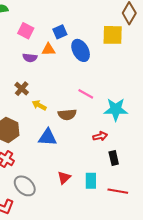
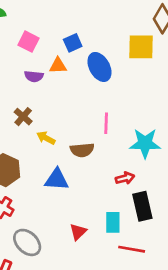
pink line: (86, 94) -> (106, 123), turned 63
black rectangle: (114, 158) -> (142, 206), size x1.5
cyan rectangle: (91, 181) -> (113, 222), moved
red line: (118, 191) -> (132, 249), moved

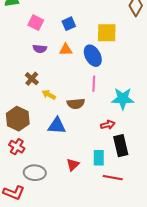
yellow square: (141, 47) -> (107, 33), moved
orange triangle: (58, 66) -> (66, 50), moved
blue ellipse: (99, 67) -> (93, 56), moved
gray ellipse: (27, 242) -> (35, 173), turned -40

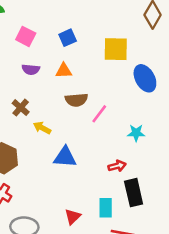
blue ellipse: (93, 56) -> (145, 78), moved
pink line: (94, 84) -> (99, 114), turned 35
cyan star: (123, 99) -> (136, 133), size x0.6
brown semicircle: (76, 104) -> (76, 100), moved
blue triangle: (57, 126) -> (65, 157), moved

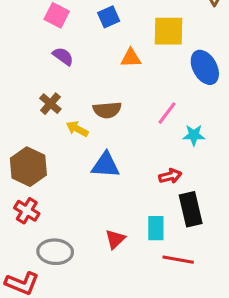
purple semicircle: (31, 69) -> (63, 56), turned -150
orange triangle: (64, 71) -> (131, 58), moved
brown semicircle: (76, 100) -> (107, 110), moved
pink line: (99, 114) -> (167, 113), moved

